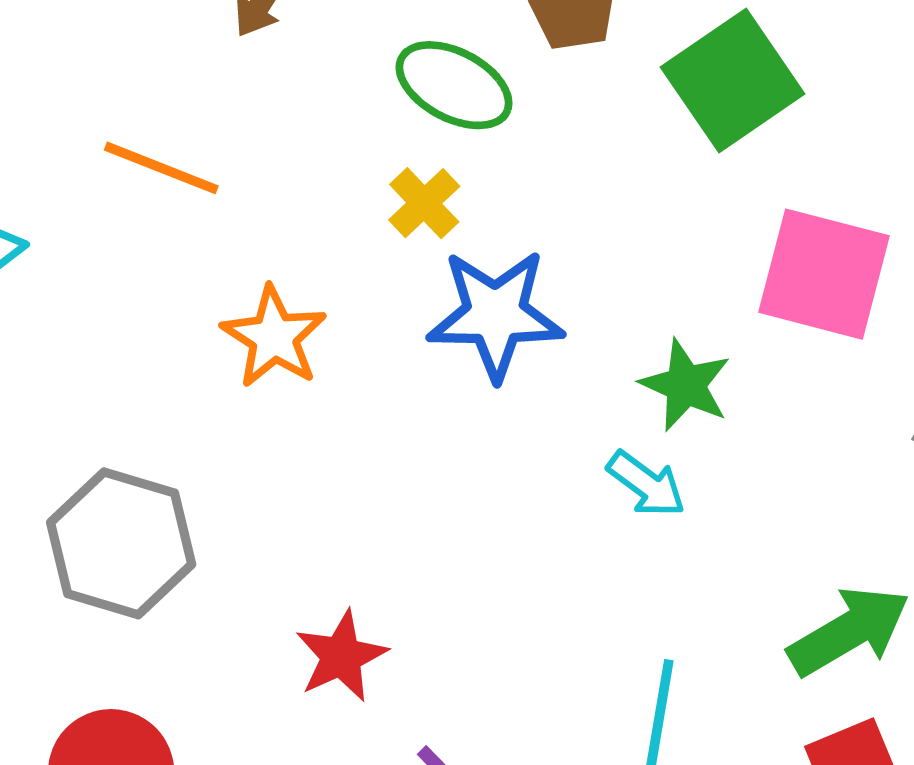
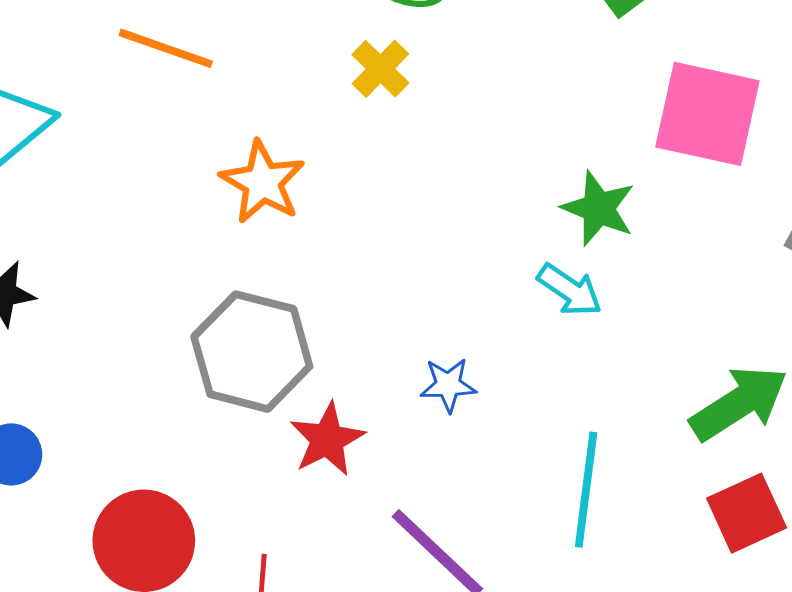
blue star: (496, 315) -> (448, 385), moved, size x0.5
gray hexagon: (121, 543) -> (252, 352), moved

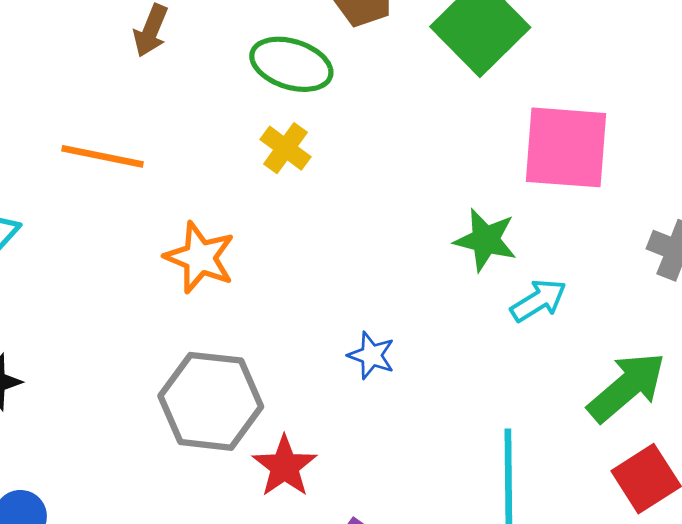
cyan arrow: (570, 290) -> (538, 300), moved, turned -58
blue star: (448, 385) -> (371, 355), moved, turned 30

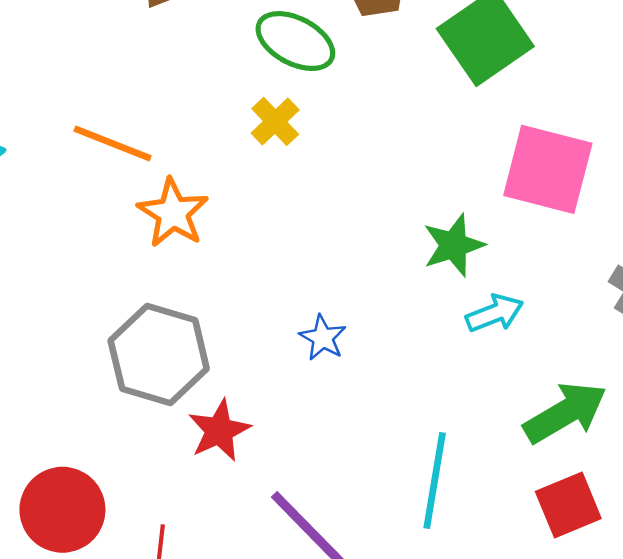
orange line: (103, 156) -> (112, 143), moved
green star: (485, 240) -> (454, 245), turned 30

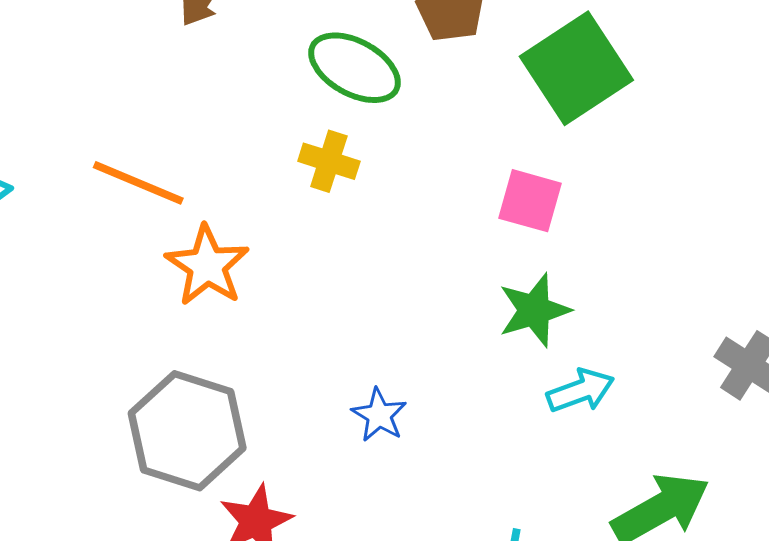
yellow cross: (275, 121) -> (329, 161), turned -30
pink square: (548, 169) -> (530, 201), moved, size x0.6

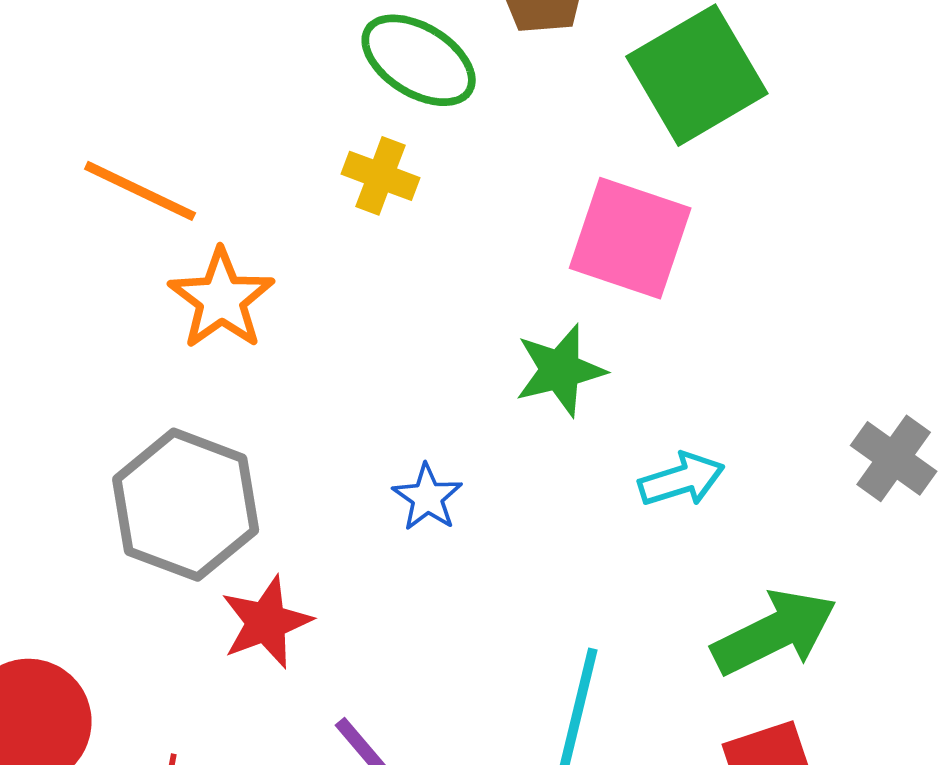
pink square: (530, 201) -> (630, 238), size x1.5
green star: (534, 310) -> (560, 370), moved

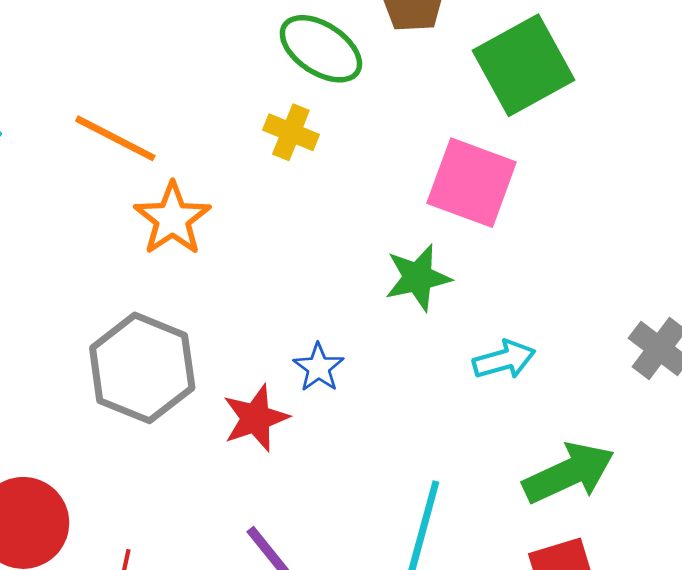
red star: (266, 622) -> (256, 418), moved

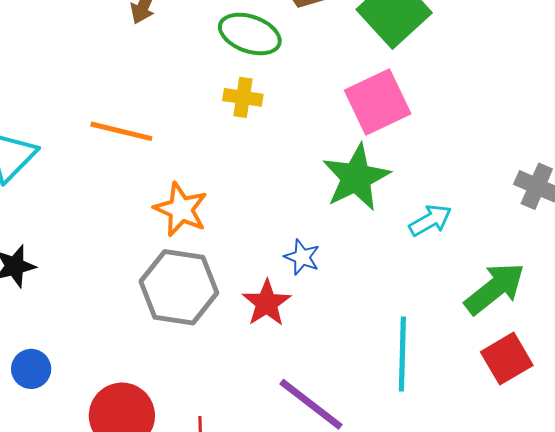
pink square: (472, 183) -> (378, 102), turned -32
orange star: (172, 219) -> (181, 209), moved
green star: (418, 278) -> (356, 177), size x1.4

